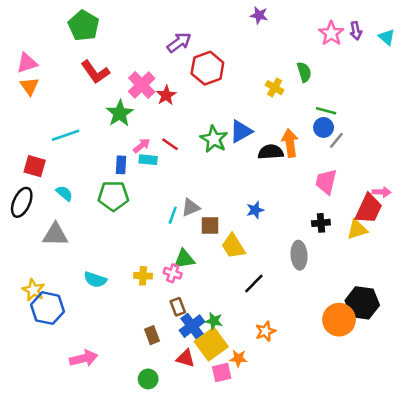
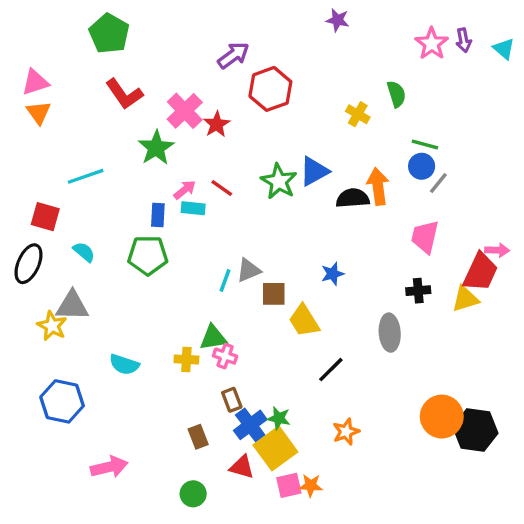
green triangle: (184, 259) -> (213, 338), moved
yellow star: (33, 290) -> (52, 326), moved
black hexagon: (362, 303) -> (475, 430), moved
orange star: (238, 358) -> (311, 485), moved

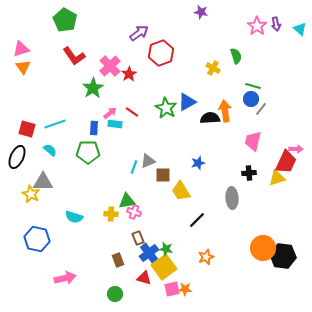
cyan line: (86, 176) -> (55, 124), moved

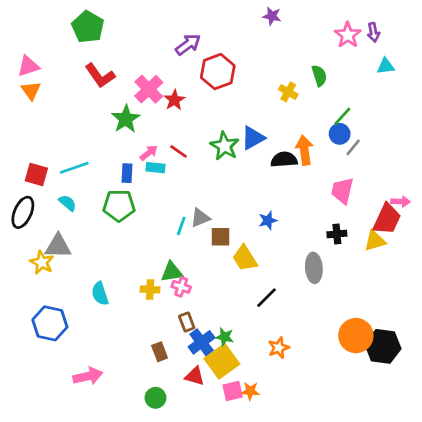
cyan triangle: (300, 29) -> (386, 66), moved, turned -48
green line: (253, 86) -> (342, 116), turned -63
cyan semicircle: (74, 217) -> (100, 294), turned 54

